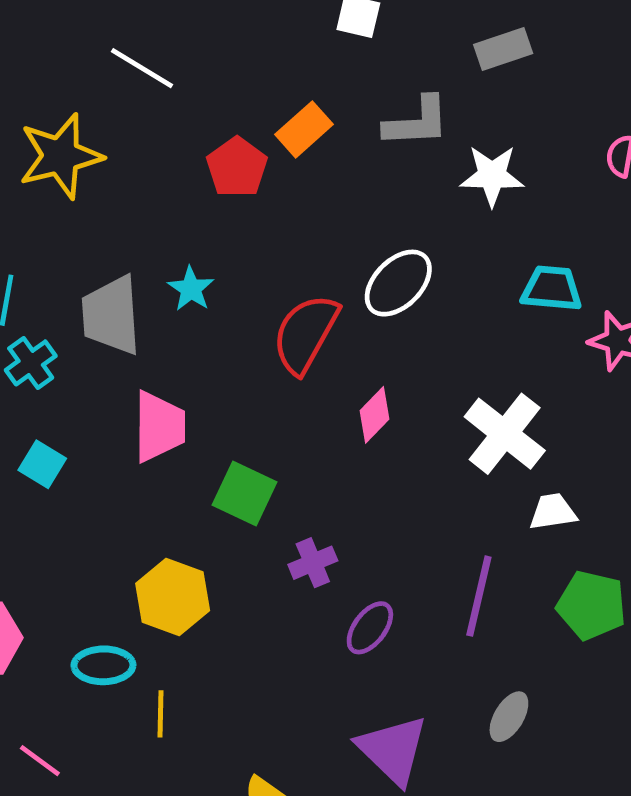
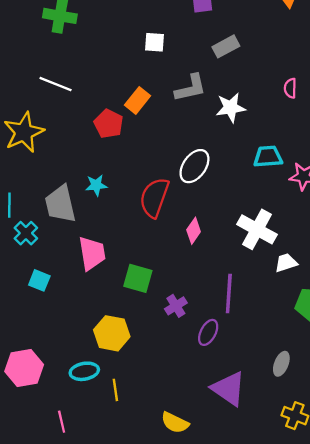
cyan star: (191, 289) -> (96, 185), turned -30
purple line: (479, 596) -> (229, 293), moved
pink line: (40, 761) -> (62, 422), turned 50

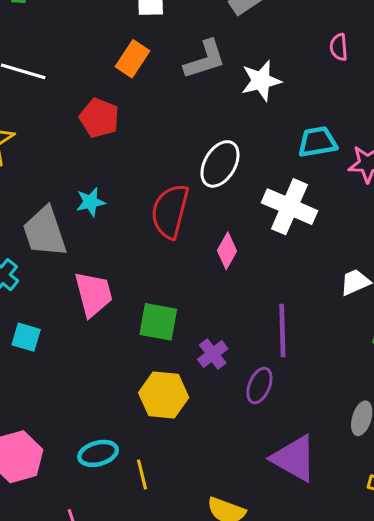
orange rectangle: (138, 100) -> (132, 59), moved
white cross: (257, 229) -> (290, 207), moved
yellow hexagon: (112, 333) -> (164, 395), moved

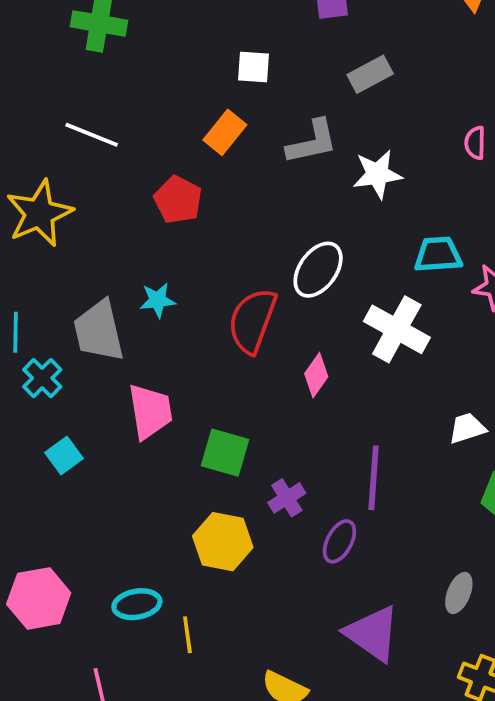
cyan square: (26, 337) -> (64, 455), turned 32

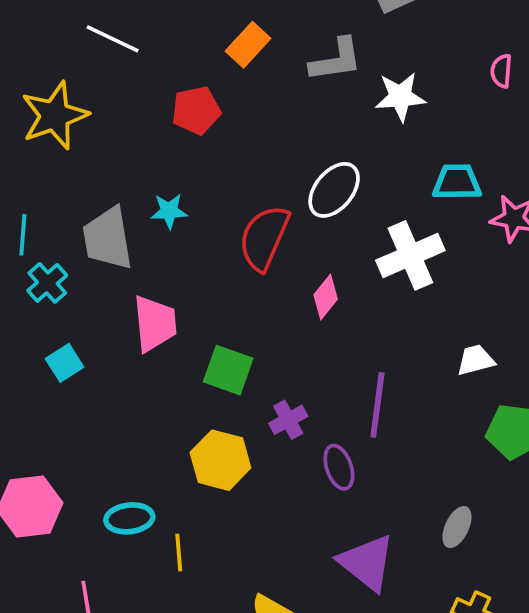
red pentagon: (178, 200) -> (196, 110), turned 30
white cross: (397, 329) -> (410, 255), turned 34
purple ellipse: (339, 541) -> (339, 467), turned -51

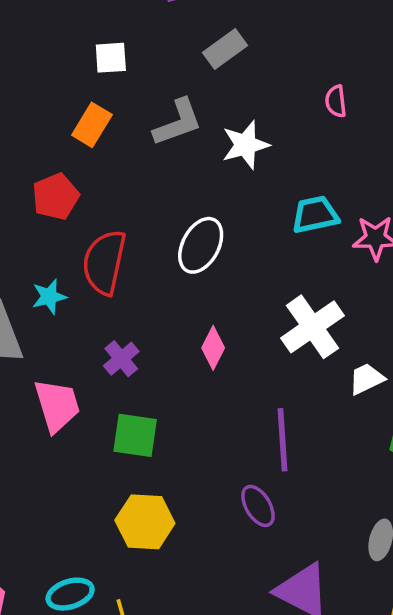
red semicircle: (264, 238) -> (104, 262), moved
white cross: (410, 255) -> (312, 327), moved
purple cross: (288, 420) -> (121, 359), moved

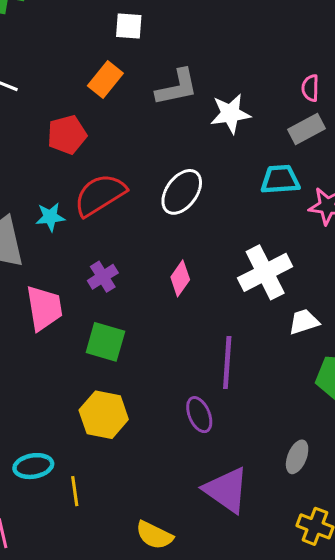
gray rectangle: (225, 49) -> (307, 129), moved
red semicircle: (104, 262) -> (100, 195), turned 38

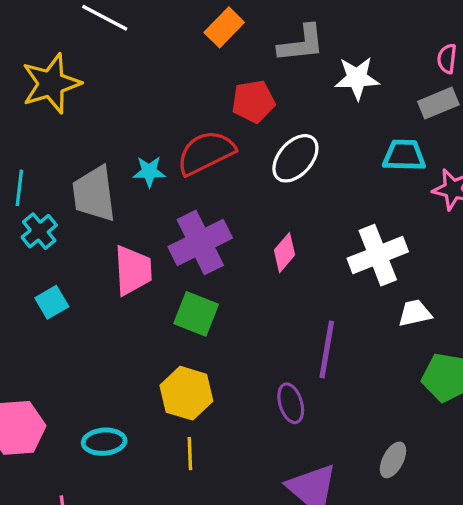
red pentagon: (67, 135) -> (253, 101), moved
purple cross: (103, 277) -> (200, 242), size x1.8
yellow line: (75, 491) -> (190, 454), moved

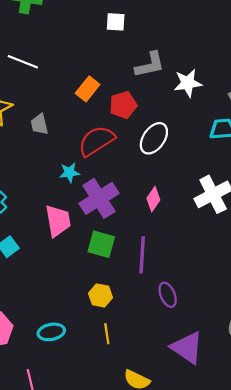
orange rectangle: (224, 27) -> (88, 89), moved
cyan star: (149, 172) -> (69, 173), moved
gray trapezoid: (94, 194) -> (39, 124), moved, size x0.6
purple line: (327, 349) -> (142, 255), moved
yellow hexagon: (186, 393) -> (100, 295), size x0.7

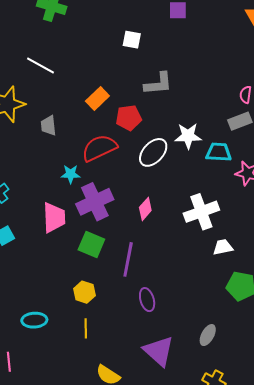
white star: (188, 83) -> (188, 136), moved

